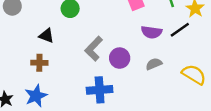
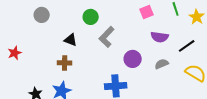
black line: (180, 30) -> (187, 46), moved
gray L-shape: (94, 49) -> (107, 37), moved

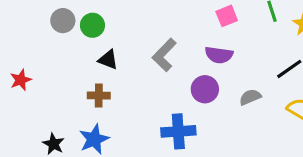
green circle: (91, 17) -> (92, 25), moved
purple semicircle: (160, 37) -> (219, 55), moved

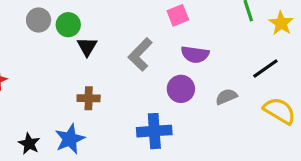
pink square: (227, 16) -> (178, 15), moved
black triangle: (108, 60) -> (87, 47), moved, turned 40
brown cross: (99, 95) -> (89, 98), moved

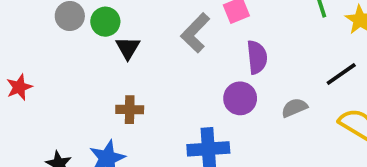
gray L-shape: (140, 54) -> (195, 33), moved
purple semicircle: (195, 54) -> (257, 57), turned -104

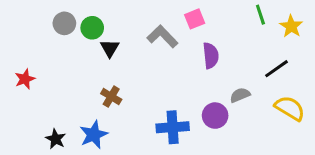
gray L-shape: (195, 33) -> (162, 37), turned 92
purple circle: (240, 98) -> (215, 116), moved
brown cross: (130, 110) -> (111, 97), turned 30

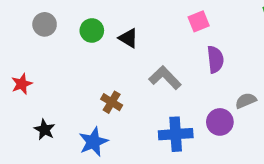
gray circle: (64, 23) -> (45, 24), moved
gray L-shape: (162, 37) -> (165, 78), moved
black triangle: (110, 48) -> (128, 38), moved, turned -30
black star: (56, 139) -> (45, 130), moved

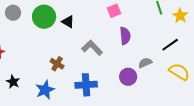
green circle: (92, 30) -> (44, 17), size x1.5
blue cross: (176, 134) -> (86, 85), moved

